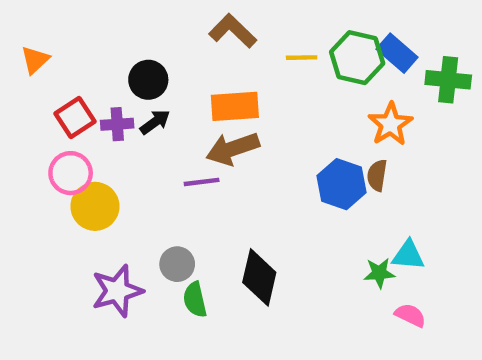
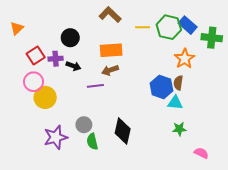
black arrow: (155, 122) -> (73, 66), moved, turned 56
brown arrow: (233, 149) -> (110, 70), size x0.7
cyan triangle: (408, 255) -> (175, 103), moved
pink semicircle: (410, 315) -> (201, 153), moved

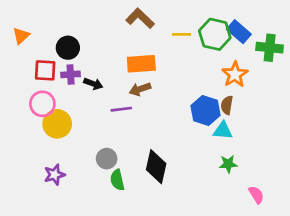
black circle: (70, 38) -> (68, 48), moved
red square: (36, 56) -> (45, 70), turned 36
purple star: (56, 137) -> (54, 175), moved, size x0.7
pink semicircle: (201, 153) -> (256, 195), turned 32

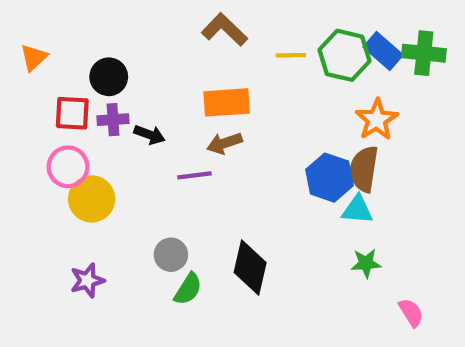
green cross: (270, 48) -> (424, 53), moved
brown semicircle: (227, 105) -> (364, 169), size x1.5
green semicircle: (117, 180) -> (188, 289), turned -135

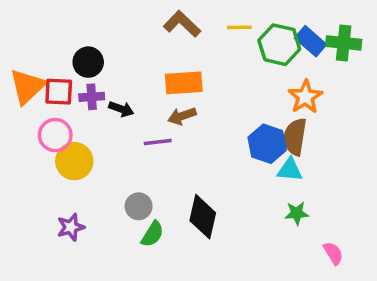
yellow line: (291, 55) -> (239, 27), moved
orange triangle: (34, 57) -> (27, 86), moved, size x1.6

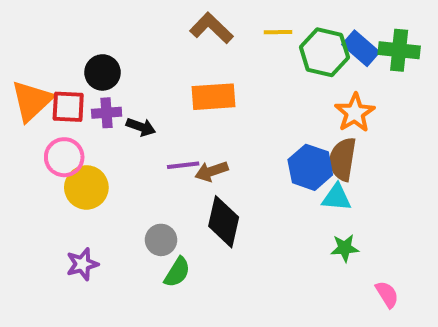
brown arrow: (182, 116) -> (211, 171), moved
black diamond: (203, 217) -> (224, 222), moved

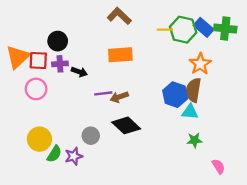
yellow line: (278, 32) -> (165, 30), moved
yellow circle: (86, 187) -> (39, 139), moved
black diamond: (224, 222) -> (126, 125), turned -60
purple star: (82, 264) -> (74, 156), moved
green semicircle: (177, 272) -> (54, 154), moved

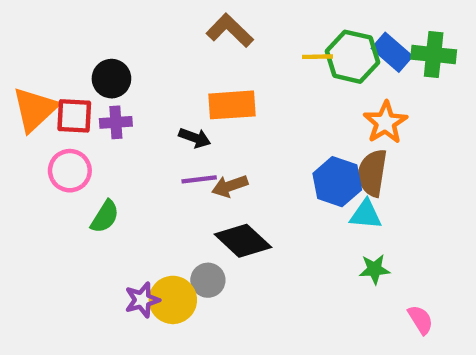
black arrow: (79, 72) -> (195, 138), moved
gray circle: (91, 136) -> (208, 280), moved
yellow circle: (39, 139) -> (173, 300), moved
green semicircle: (54, 154) -> (105, 217), moved

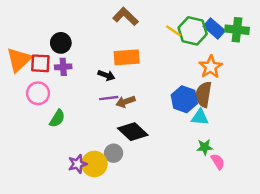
yellow line: (317, 57) -> (173, 31), turned 35
pink semicircle: (420, 320) -> (218, 162), moved

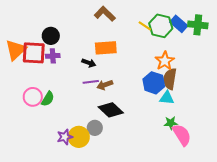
red square: (40, 63) -> (34, 53), size x1.4
orange star: (211, 67) -> (165, 61), moved
pink circle: (38, 93) -> (33, 97), moved
pink semicircle: (218, 162) -> (182, 135), size x1.6

